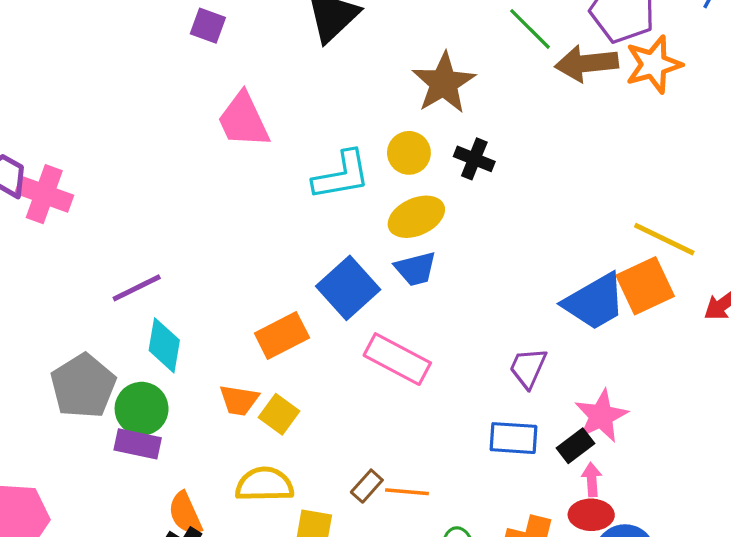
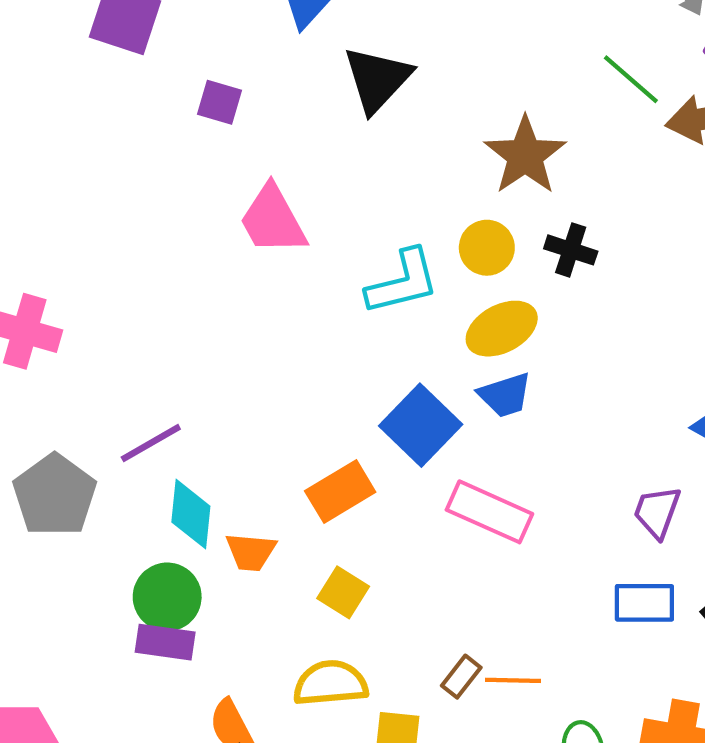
gray pentagon: (83, 386) -> (55, 495), moved
orange trapezoid: (239, 400) -> (251, 552), moved

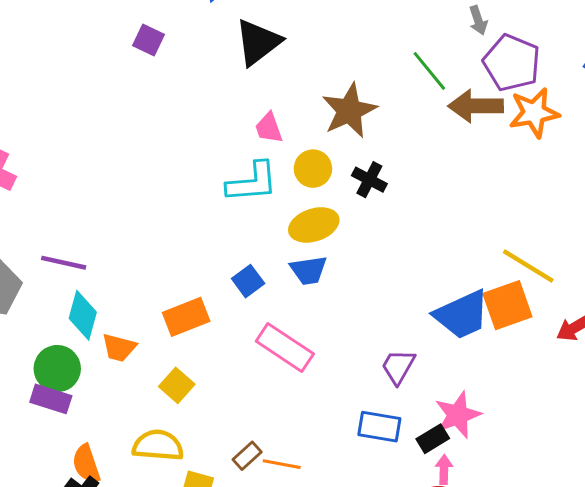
pink trapezoid: (273, 220) -> (269, 128), moved, size x0.6
blue square: (421, 425) -> (248, 281), size x0.6
purple line: (151, 443) -> (64, 263), turned 33

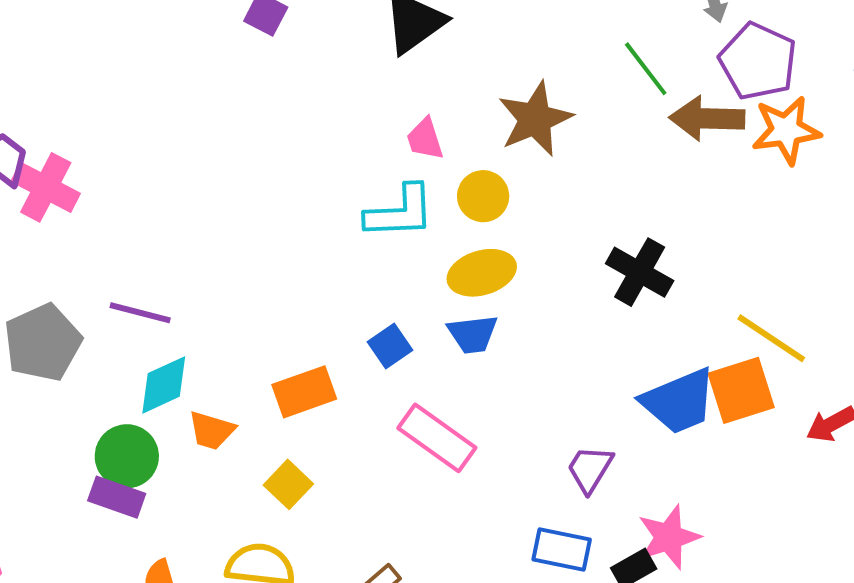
black cross: (369, 180) -> (640, 272), moved, size x1.4
cyan diamond: (83, 315) -> (164, 385), turned 48

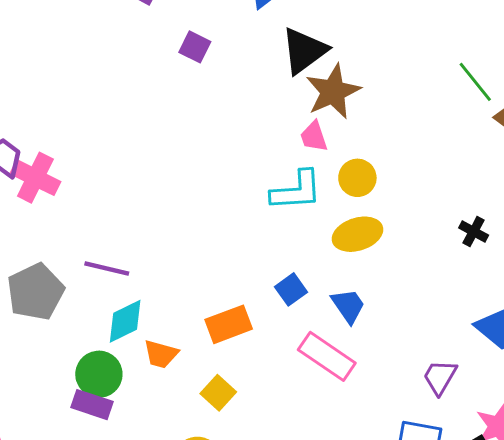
brown star: (535, 119) -> (333, 92), moved
black cross: (640, 272) -> (474, 232), size x0.6
blue trapezoid: (473, 334) -> (348, 306), moved, turned -117

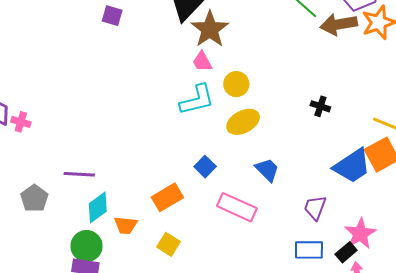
pink cross: (35, 178) -> (21, 122), size x0.6
gray pentagon: (35, 292) -> (34, 198), size x0.7
blue trapezoid: (348, 306) -> (267, 170), moved

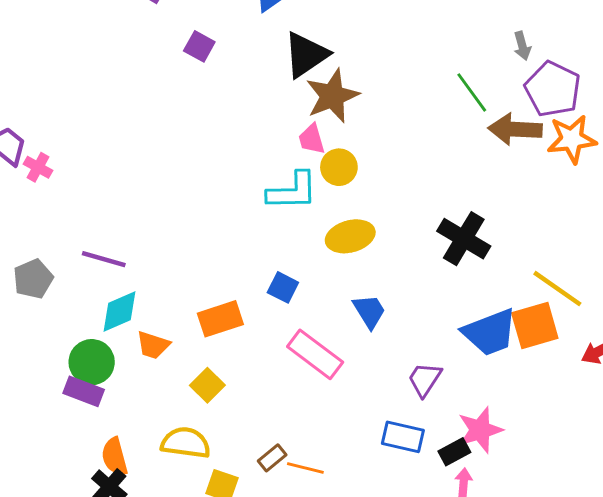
yellow circle: (236, 84) -> (339, 167), moved
black cross: (320, 106) -> (464, 239), size x1.8
blue square: (205, 167) -> (283, 287), turned -30

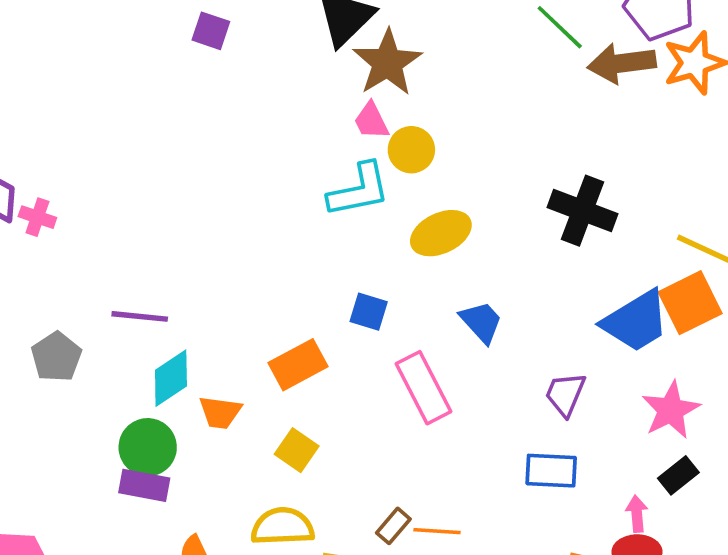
pink rectangle: (315, 354) -> (424, 388), turned 36
pink star: (480, 430) -> (671, 410), moved
black rectangle: (454, 452) -> (678, 475), moved

